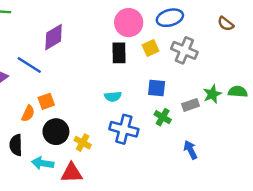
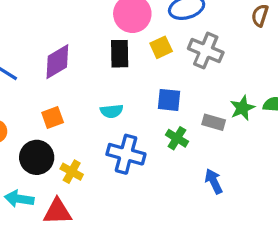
brown semicircle: (226, 24) -> (260, 15), turned 70
purple diamond: (54, 37) -> (57, 62), moved
orange square: (46, 101) -> (53, 117), moved
gray rectangle: (190, 105) -> (214, 122), turned 35

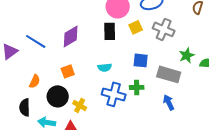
green star: (242, 108) -> (187, 55), moved
gray rectangle: (214, 122) -> (169, 74), size x1.6
green cross: (177, 138) -> (137, 87), moved, turned -32
blue arrow: (214, 181) -> (169, 102), moved

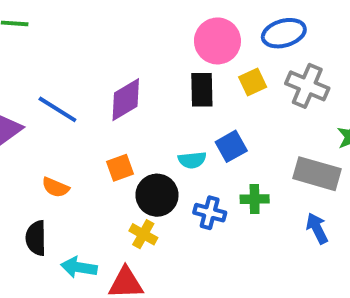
blue square: (141, 60) -> (231, 146), moved, turned -35
orange semicircle: (35, 81) -> (56, 187), turned 88
blue cross: (114, 94) -> (210, 213), size x0.7
black circle: (58, 96) -> (157, 195), moved

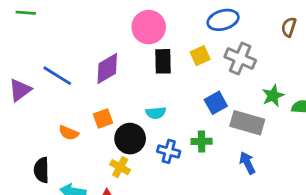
pink circle: (217, 41) -> (149, 27), moved
blue square: (231, 146) -> (216, 103), moved
orange semicircle: (56, 187) -> (69, 133), moved

